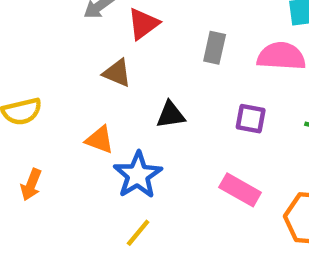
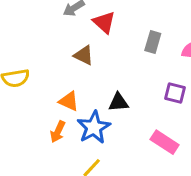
red triangle: (143, 24) -> (104, 22), turned -45
black triangle: (171, 115) -> (118, 102), moved
orange arrow: (31, 185) -> (58, 132), moved

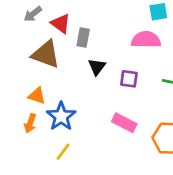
gray rectangle: (153, 42) -> (83, 37), moved
brown triangle: (84, 55) -> (46, 54), size x1.6
black triangle: (118, 102) -> (97, 67), moved, turned -42

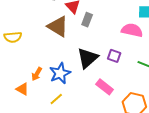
black triangle: (97, 67) -> (88, 58), moved, size x1.6
orange triangle: (37, 96) -> (22, 89), moved

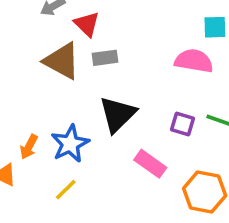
gray rectangle: (87, 20) -> (105, 58), moved, turned 64
purple square: (114, 56) -> (183, 124), moved

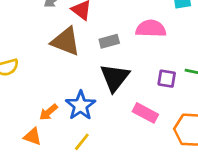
gray rectangle: (105, 58) -> (109, 41), moved
pink semicircle: (194, 61) -> (151, 29), moved
orange arrow: (29, 147) -> (49, 112), turned 30

